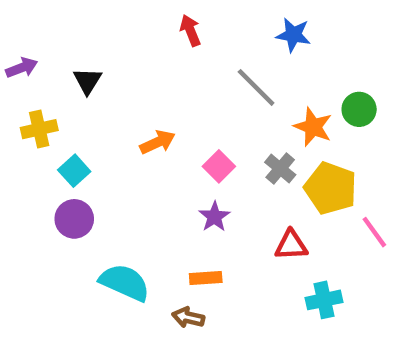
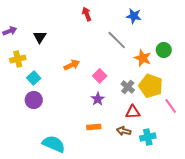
gray cross: (280, 169) -> (128, 87), moved
cyan semicircle: (125, 282) -> (54, 144), moved
brown arrow: (188, 317) -> (124, 131), moved

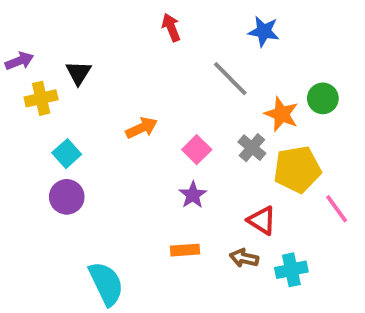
yellow cross: (18, 59) -> (41, 98), moved
yellow pentagon: (151, 86) -> (297, 169), turned -30
gray cross: (128, 87) -> (252, 148), moved
red triangle: (133, 112) -> (262, 221), turned 35
cyan semicircle: (54, 144) -> (106, 284), turned 40

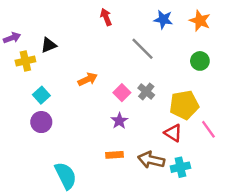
black triangle: (79, 73) -> (49, 45), turned 35
orange star: (281, 114) -> (200, 21), moved
gray cross: (252, 148) -> (146, 91), moved
red triangle: (262, 221) -> (173, 133), moved
brown arrow: (244, 258) -> (151, 160), size x1.5

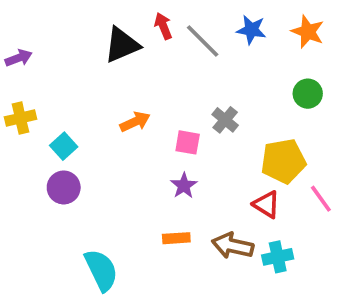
black triangle: (49, 45) -> (122, 45), moved, size x1.5
gray line: (143, 49) -> (203, 41), moved
yellow cross: (25, 61) -> (20, 118), moved
gray cross: (146, 91) -> (225, 120), moved
pink square: (122, 93) -> (188, 142), turned -35

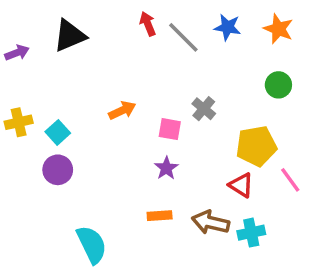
black triangle: (122, 45) -> (70, 36), moved
yellow cross: (20, 118) -> (19, 122), moved

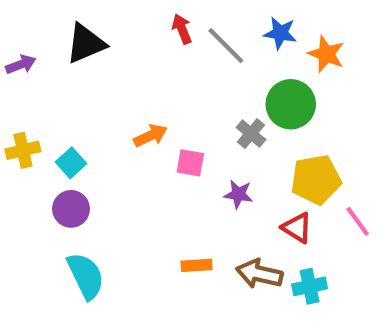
orange star: (278, 29) -> (326, 54), moved
green circle: (278, 85) -> (291, 104), moved, size x1.5
pink square: (170, 129) -> (190, 163), moved
purple star: (166, 168) -> (238, 194), moved, turned -30
cyan semicircle: (92, 244) -> (86, 276), moved

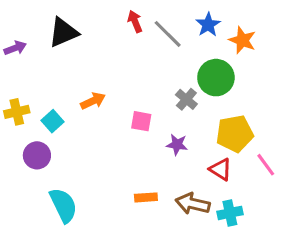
blue star: (280, 33) -> (208, 25), turned 30
orange arrow: (151, 136) -> (93, 101), moved
purple circle: (71, 209) -> (37, 155), moved

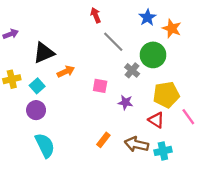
black triangle: (63, 32) -> (44, 53), moved
gray line: (168, 34) -> (113, 42), moved
purple circle: (37, 155) -> (36, 110), moved
orange rectangle: (146, 197) -> (103, 140), turned -48

